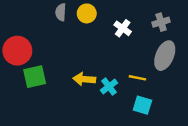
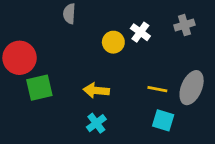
yellow circle: (87, 13) -> (113, 42), moved
gray ellipse: (165, 56) -> (192, 88), moved
cyan cross: (109, 87) -> (96, 123), moved

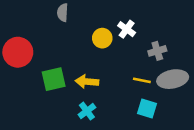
gray cross: (184, 25) -> (157, 51), moved
green square: (39, 88) -> (54, 79), moved
gray ellipse: (192, 88) -> (173, 79), turned 56

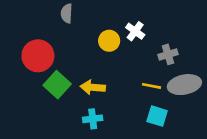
red circle: (18, 52) -> (38, 56), moved
green square: (54, 79) -> (57, 85), turned -35
cyan cross: (87, 111) -> (93, 119), turned 30

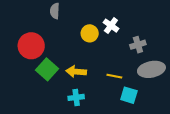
yellow line: (152, 86) -> (114, 76), moved

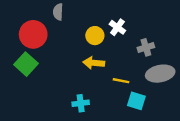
red circle: (31, 46) -> (33, 34), moved
green square: (47, 69) -> (26, 64), moved
yellow arrow: (76, 72) -> (94, 63), moved

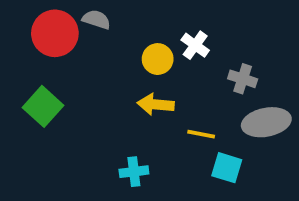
gray semicircle: (58, 12) -> (96, 19), turned 105
red circle: (33, 34) -> (55, 33), moved
gray cross: (146, 47) -> (243, 79), turned 35

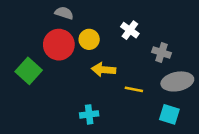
red circle: (55, 33) -> (59, 45), moved
yellow circle: (158, 59) -> (89, 39), moved
cyan square: (227, 168) -> (169, 114), moved

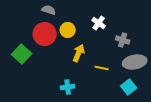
yellow arrow: (104, 70) -> (79, 53), turned 108
cyan square: (169, 114) -> (129, 87), turned 35

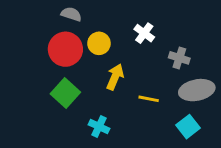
green square: (22, 54) -> (65, 93), moved
cyan cross: (68, 87) -> (99, 127), turned 32

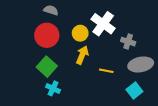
white cross: (144, 33) -> (103, 24), size x1.6
yellow circle: (99, 43) -> (80, 33), moved
cyan cross: (99, 127) -> (53, 88), moved

